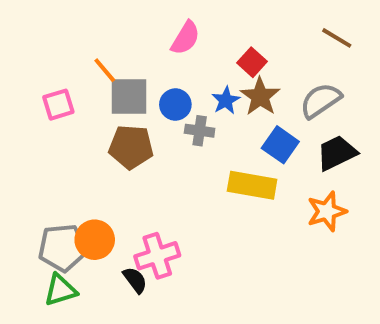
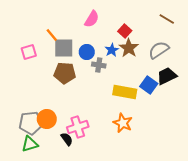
blue square: (280, 145) -> (149, 85), moved
orange star: (327, 211) -> (123, 123), moved, turned -30

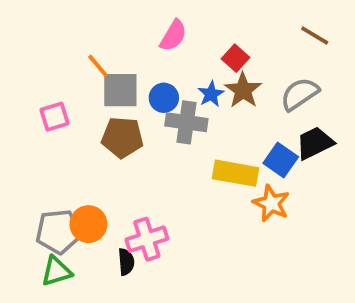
pink square: (29, 52) -> (54, 117), moved
gray cross: (99, 65) -> (186, 122), size x1.5
orange star: (123, 123) -> (271, 203), moved
black semicircle: (67, 139) -> (126, 262), turned 32

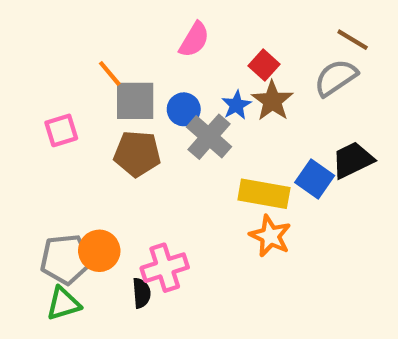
gray semicircle: (300, 94) -> (336, 78), moved
gray cross: (186, 122) -> (209, 137), turned 33
orange star: (271, 203) -> (270, 236), moved

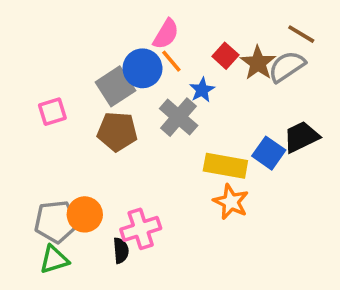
orange line: (110, 73) -> (171, 61), moved
gray square: (135, 101) -> (115, 86), turned -33
brown star: (272, 101) -> (258, 63), moved
blue circle: (184, 109) -> (142, 68), moved, size x1.4

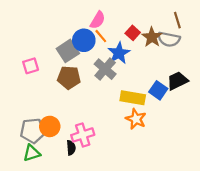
brown line: (301, 34) -> (177, 20), turned 42
gray semicircle: (287, 67) -> (169, 39), turned -135
blue star: (202, 90) -> (119, 53), size x1.5

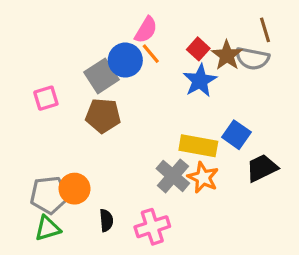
blue star: (119, 53) -> (200, 81), moved
gray cross: (105, 69) -> (173, 176), moved
black trapezoid: (177, 81) -> (262, 168), moved
pink cross: (83, 135) -> (152, 227), moved

